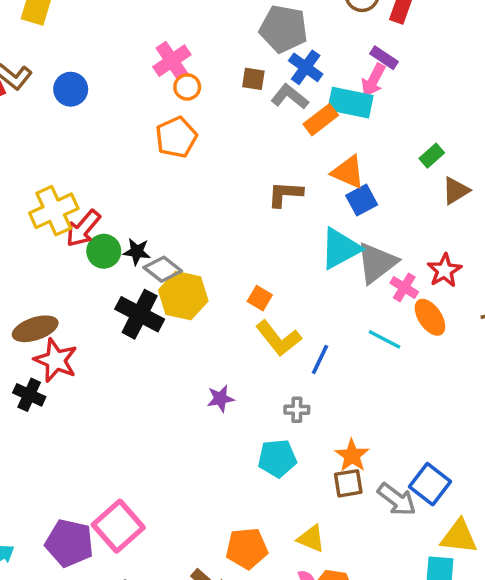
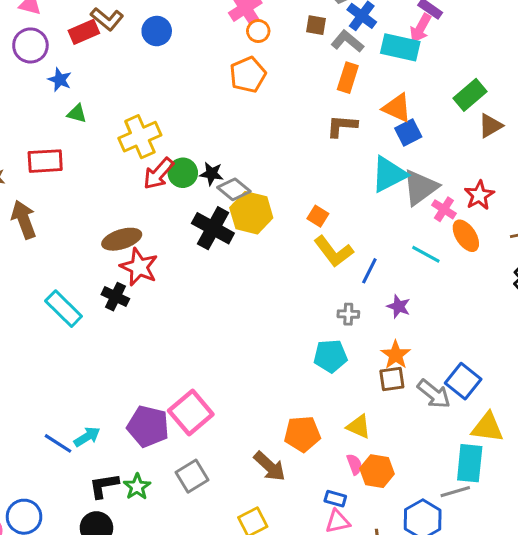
orange rectangle: (321, 120) -> (348, 78), moved, turned -36
green rectangle: (432, 156) -> (470, 95), size x1.5
red arrow: (83, 228) -> (159, 174), moved
purple star: (220, 399) -> (399, 306), moved, turned 30

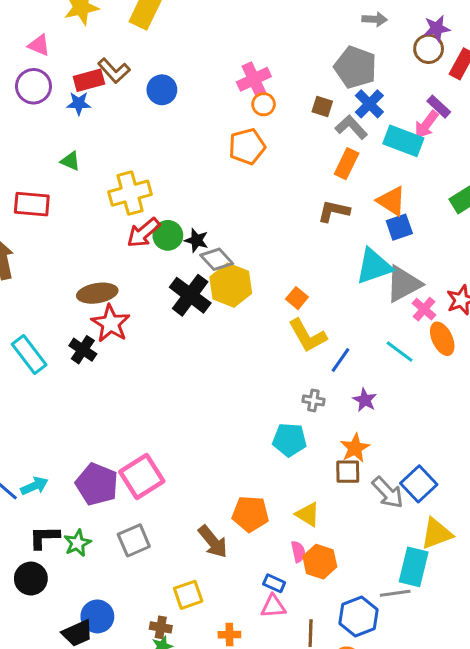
blue star: (60, 80) -> (79, 103), moved, turned -30
yellow triangle: (487, 427) -> (437, 534), turned -36

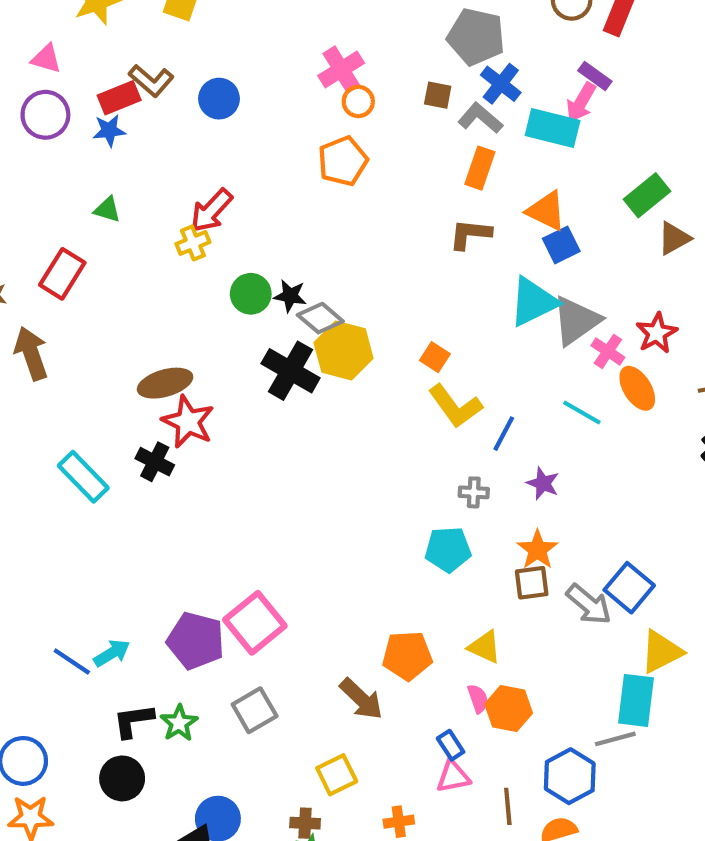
yellow cross: (130, 193) -> (193, 243), size x0.6
red rectangle: (32, 204) -> (62, 274), turned -56
red arrow: (143, 233) -> (211, 211), moved
blue rectangle: (274, 583) -> (451, 745), turned 40

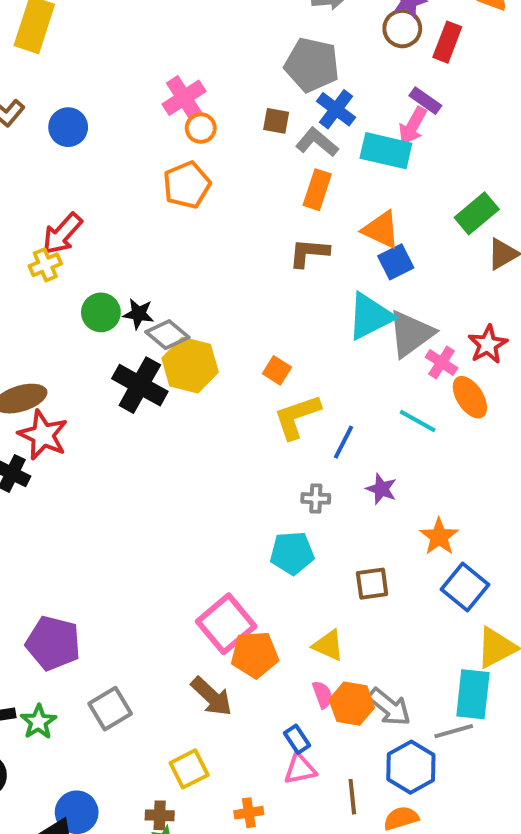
yellow L-shape: (455, 406) -> (297, 417), turned 108
orange star: (537, 550) -> (439, 537), moved
gray arrow: (589, 604) -> (389, 707), moved
pink square: (255, 623) -> (226, 624), moved

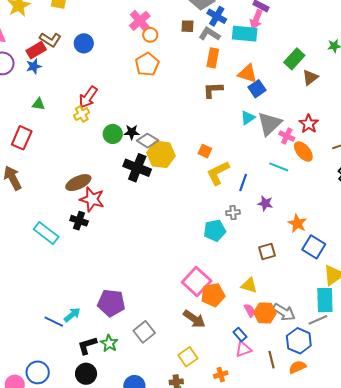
cyan triangle: (370, 316) -> (248, 118), size x0.6
cyan pentagon: (292, 553) -> (215, 230), moved

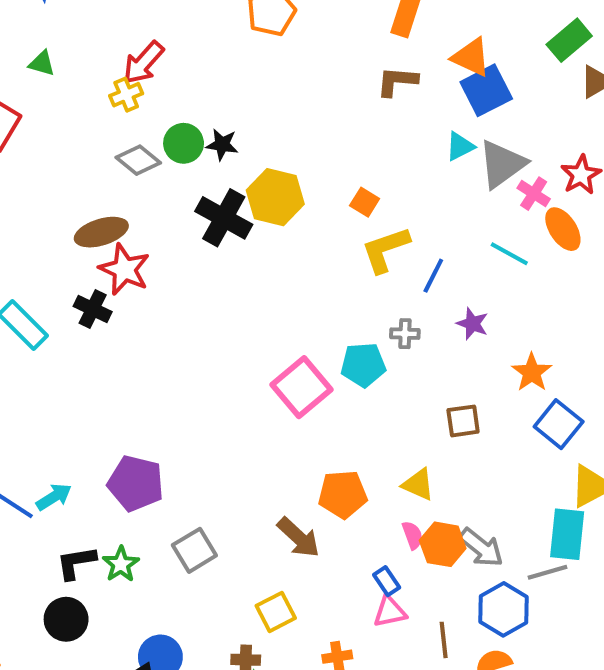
blue square: (257, 89) -> (486, 90), size x1.4
gray diamond: (148, 141) -> (138, 160), moved
pink square: (197, 281) -> (302, 387), moved

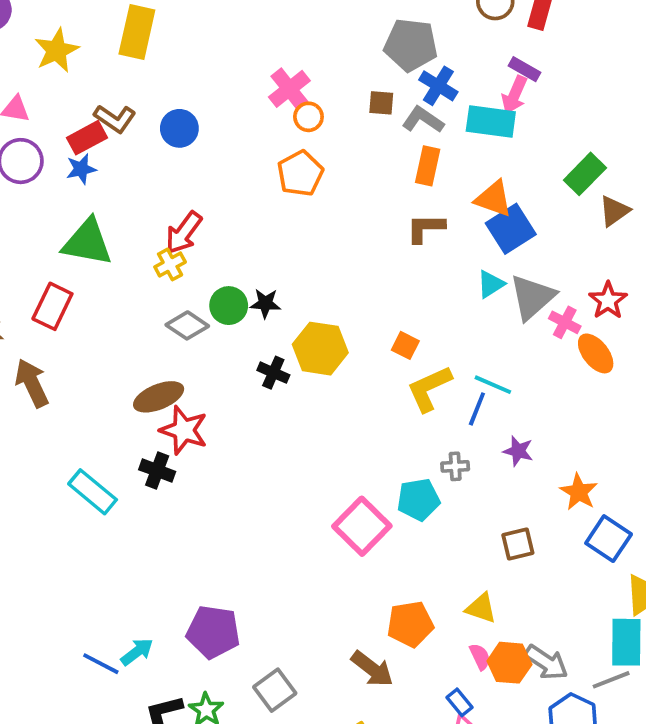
green triangle: (42, 63) -> (87, 242), size x2.0
black cross: (224, 218) -> (273, 373), size x0.6
cyan line: (509, 254) -> (493, 385), moved

